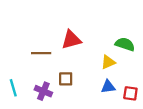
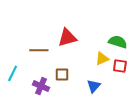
blue triangle: (108, 87) -> (94, 86), moved, turned -40
cyan line: (13, 88) -> (13, 73), moved, turned 42
red square: (130, 93) -> (120, 66), moved

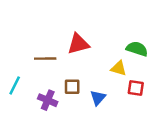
yellow triangle: (102, 59) -> (119, 68), turned 40
red square: (120, 66) -> (136, 88), moved
blue triangle: (94, 86) -> (98, 98), moved

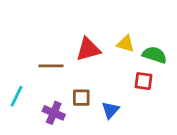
yellow triangle: (119, 68) -> (126, 44), moved
red square: (136, 88) -> (143, 81), moved

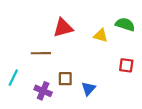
red triangle: (88, 49) -> (63, 28), moved
green semicircle: (155, 55) -> (125, 24), moved
red square: (143, 81) -> (126, 65), moved

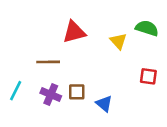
yellow triangle: (101, 35) -> (118, 41), turned 32
blue triangle: (89, 89) -> (104, 104), turned -32
purple cross: (43, 91) -> (51, 94), moved

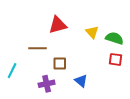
green semicircle: (147, 28) -> (114, 38), moved
brown square: (77, 92) -> (60, 64), moved
purple cross: (51, 94) -> (47, 84), moved, turned -35

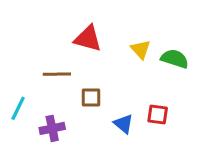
red triangle: (58, 25) -> (88, 39), turned 30
red square: (115, 59) -> (158, 114), moved
purple cross: (47, 84) -> (52, 128), moved

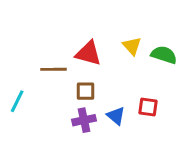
red triangle: (88, 39) -> (88, 53), moved
purple cross: (52, 128) -> (84, 120), moved

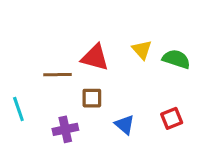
cyan line: (17, 101) -> (18, 109), turned -45
red square: (148, 107) -> (172, 118), moved, turned -30
purple cross: (84, 120) -> (65, 129), moved

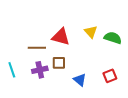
purple cross: (65, 129) -> (40, 70), moved

